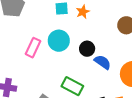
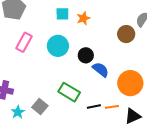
pink rectangle: (33, 48) -> (24, 42), moved

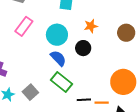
orange star: (83, 18) -> (91, 26), moved
blue semicircle: (101, 70) -> (58, 58), moved

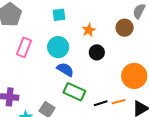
black circle: (83, 48) -> (97, 52), moved

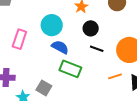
pink rectangle: (24, 47) -> (19, 39), moved
black line: (101, 103) -> (97, 49), moved, turned 40

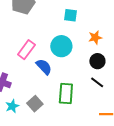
blue semicircle: (60, 47) -> (44, 67), moved
green rectangle: (70, 69) -> (66, 94), turned 55

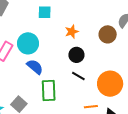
cyan circle: (61, 46) -> (28, 43), moved
blue semicircle: (44, 67) -> (35, 67), moved

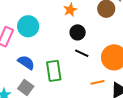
blue semicircle: (35, 67) -> (26, 62), moved

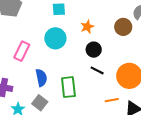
cyan circle: (28, 26) -> (55, 38), moved
blue semicircle: (26, 62) -> (41, 78), turned 42

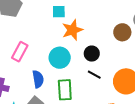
orange star: (87, 27) -> (72, 30), moved, size x1.5
cyan circle: (55, 38) -> (60, 58), moved

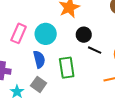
black circle: (92, 54) -> (84, 35), moved
cyan circle: (60, 58) -> (46, 34), moved

